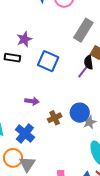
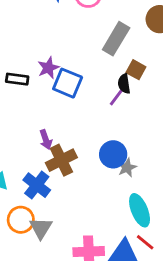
purple star: (24, 39) -> (48, 68), moved
purple arrow: (32, 101) -> (46, 140), turned 64
brown cross: (55, 118) -> (61, 160), moved, size x1.5

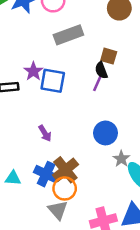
gray rectangle: (116, 39) -> (68, 35), moved, turned 52
brown cross: (61, 160) -> (65, 170), moved
gray star: (127, 168) -> (121, 159), moved
orange circle: (21, 220) -> (65, 188), moved

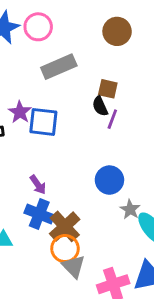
purple line: (97, 83) -> (112, 119), moved
blue cross: (46, 174) -> (39, 214), moved
gray triangle: (58, 210) -> (74, 266), moved

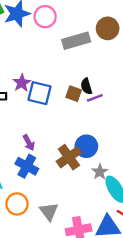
gray rectangle: (59, 67) -> (76, 41), moved
brown square: (108, 89) -> (74, 94), moved
purple line: (112, 119) -> (95, 98), turned 42
brown cross: (65, 226) -> (69, 157), moved
orange circle: (65, 249) -> (17, 204), moved

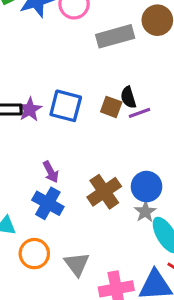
purple star: (22, 83) -> (30, 109), moved
blue circle: (86, 146) -> (147, 187), moved

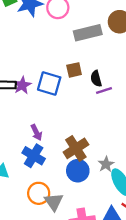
brown square: (111, 107) -> (74, 70), moved, turned -35
blue circle: (147, 187) -> (78, 171), moved
orange circle: (34, 254) -> (39, 193), moved

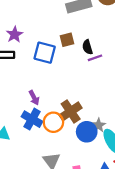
purple star: (22, 85) -> (15, 34), moved
blue circle: (78, 171) -> (87, 132), moved
orange circle: (39, 193) -> (53, 122), moved

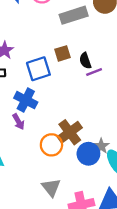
blue square: (45, 53) -> (38, 69), turned -30
purple arrow: (34, 98) -> (18, 122), moved
blue cross: (32, 119) -> (26, 100), moved

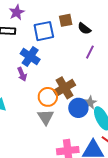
black semicircle: (85, 61) -> (84, 29), turned -40
purple line: (94, 72) -> (90, 52), moved, turned -48
gray triangle: (51, 187) -> (46, 117), moved

